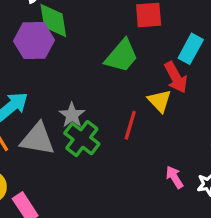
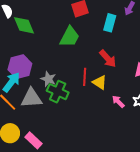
purple hexagon: (34, 41) -> (20, 67), moved
red arrow: (176, 77) -> (108, 59), moved
yellow triangle: (160, 101) -> (100, 82), moved

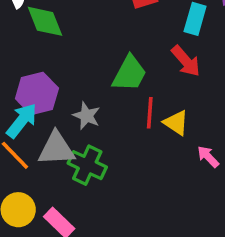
green trapezoid: (70, 37) -> (129, 73), moved
red arrow: (108, 59) -> (186, 61), moved
green cross: (58, 92) -> (87, 165), moved

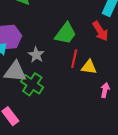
yellow triangle: (176, 123) -> (89, 67), turned -35
pink arrow: (208, 157) -> (105, 90), turned 48

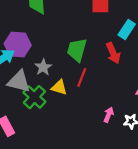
green trapezoid: (66, 33) -> (77, 50), turned 150
yellow triangle: (89, 67) -> (59, 87), moved

